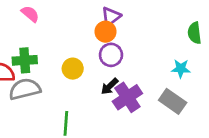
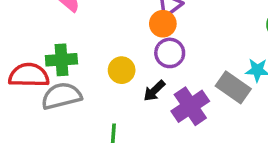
black arrow: (110, 86) -> (154, 91), moved
gray rectangle: (173, 101) -> (233, 87), moved

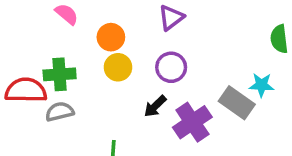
orange circle: (163, 24) -> (111, 37), moved
yellow circle: (122, 70) -> (118, 67), moved
gray semicircle: (61, 96) -> (60, 112), size x0.7

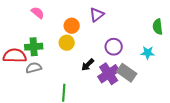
orange circle: (111, 37) -> (72, 26), moved
purple circle: (171, 67) -> (114, 47), moved
gray rectangle: (237, 103) -> (127, 73), moved

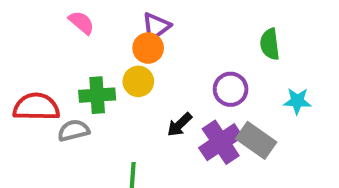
purple triangle: (97, 15) -> (156, 26), moved
green semicircle: (158, 27) -> (270, 44), moved
green cross: (34, 47) -> (97, 95), moved

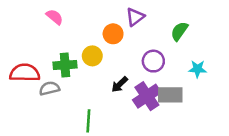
purple triangle: (156, 26) -> (135, 17), moved
green semicircle: (270, 44) -> (179, 31), turned 42
orange circle: (148, 48) -> (113, 34), moved
gray rectangle: (256, 140) -> (170, 95), turned -35

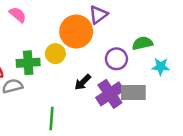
green semicircle: (179, 31) -> (142, 43), moved, turned 42
orange circle: (113, 34) -> (76, 32), size x1.6

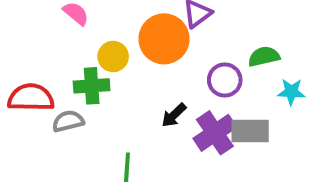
yellow circle: (55, 54) -> (113, 56), moved

